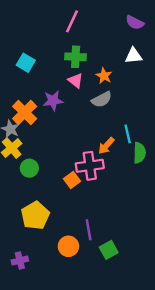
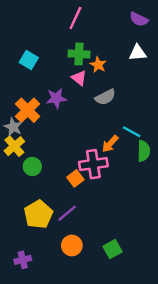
orange star: (104, 76) -> (98, 65), moved
cyan line: (128, 134) -> (132, 132), turned -48
purple line: (89, 230) -> (67, 213), moved, turned 60

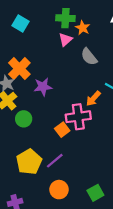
pink triangle: (79, 78) -> (65, 40), turned 40
gray semicircle: (105, 97) -> (89, 57), turned 78
purple star: (56, 98) -> (43, 87), moved

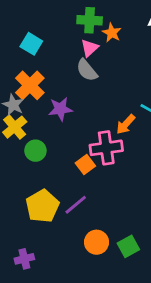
cyan square: (20, 24) -> (31, 44), moved
gray semicircle: (89, 57) -> (87, 70), moved
orange circle: (59, 190) -> (97, 242), moved

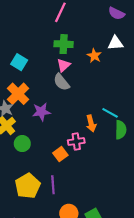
orange star: (112, 33) -> (94, 56), moved
orange arrow: (126, 124) -> (91, 123), turned -56
pink cross: (106, 148) -> (76, 141), size x0.7
purple line: (76, 205) -> (53, 185), turned -54

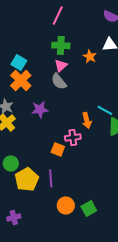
orange cross: (18, 94) -> (21, 80), moved
green circle: (22, 144) -> (11, 163), moved
orange square: (60, 154) -> (58, 149), turned -32

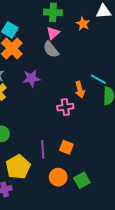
orange square: (58, 149) -> (66, 147), moved
yellow pentagon: (27, 179) -> (18, 167), moved

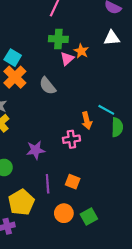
orange star: (83, 24) -> (81, 51), moved
pink triangle: (53, 33) -> (67, 59), moved
gray semicircle: (51, 49) -> (48, 86), moved
purple star: (31, 78) -> (36, 150), moved

